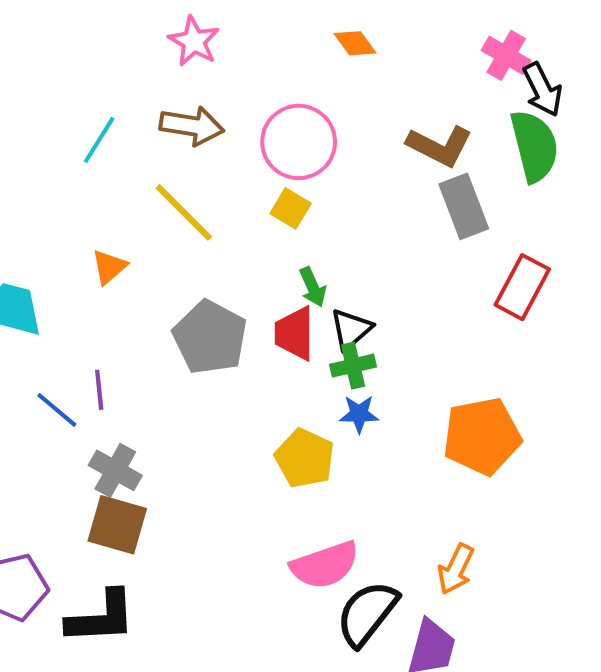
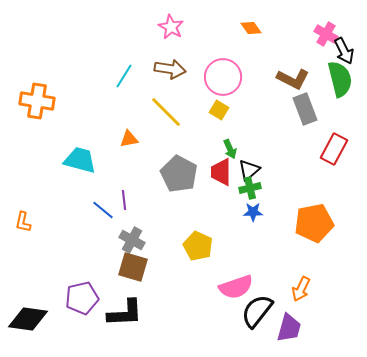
orange triangle: (109, 267) -> (129, 139), turned 30
yellow pentagon: (305, 458) -> (198, 246), moved

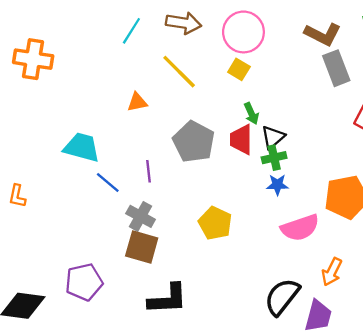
cyan trapezoid: (80, 160) -> (82, 147), moved
purple line: (124, 200) -> (148, 171), moved
pink semicircle: (236, 287) -> (300, 228), moved
black L-shape: (125, 313) -> (168, 299), moved

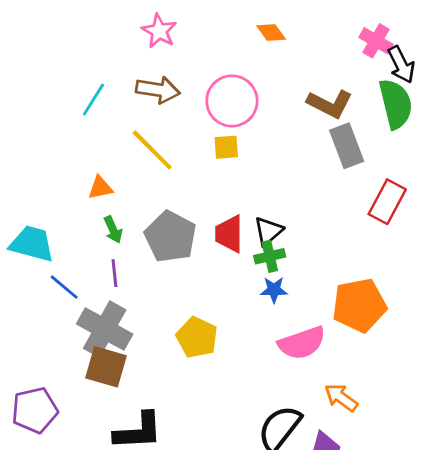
yellow square: (239, 69) -> (226, 147), turned -35
green arrow: (251, 113) -> (113, 230), moved
gray cross: (141, 216) -> (105, 329), size x1.5
orange arrow: (332, 272) -> (341, 398), turned 100

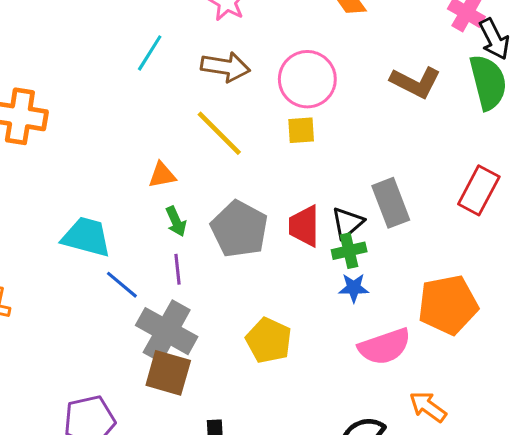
cyan line: (93, 100) -> (150, 53), moved
gray rectangle: (347, 146) -> (391, 203), moved

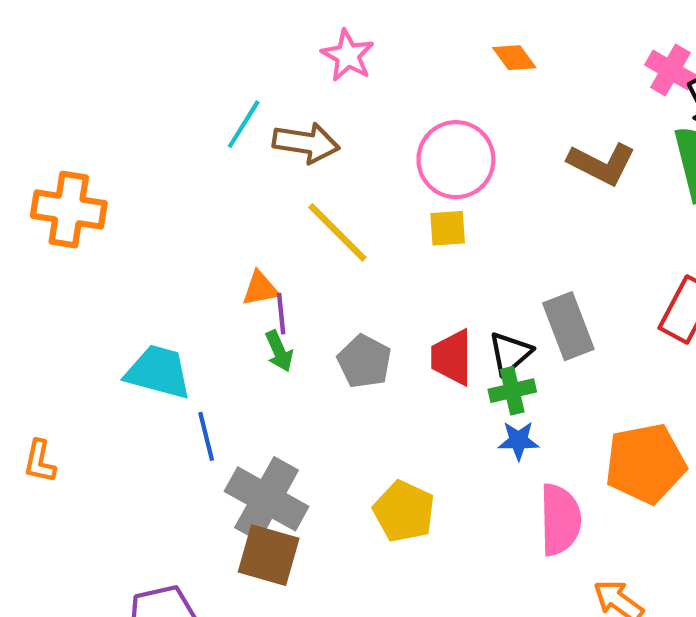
brown arrow: (225, 67) -> (306, 143), moved
gray pentagon: (239, 229) -> (364, 362), size x0.7
purple line: (178, 269) -> (281, 314), moved
blue line: (122, 285) -> (206, 436), turned 36
pink semicircle: (385, 347) -> (560, 520), turned -72

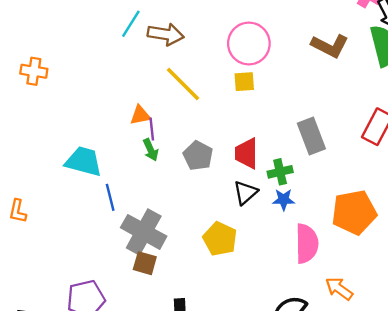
orange cross: (69, 210) -> (34, 71), size x0.7
black triangle: (510, 353) -> (245, 193), moved
brown square: (269, 555) -> (145, 263), size x0.7

